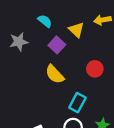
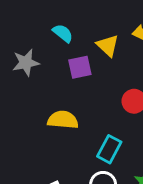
purple square: (57, 45) -> (80, 67), turned 35
yellow semicircle: (55, 74) -> (63, 120), moved, turned 138

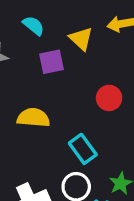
cyan rectangle: (109, 149) -> (83, 149), turned -64

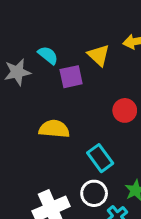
cyan semicircle: (33, 26) -> (48, 55), moved

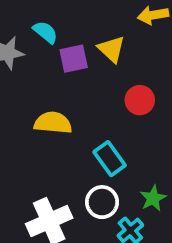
yellow triangle: (99, 55) -> (111, 49), moved

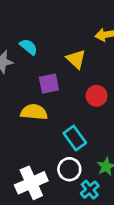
purple square: (74, 59) -> (49, 84), moved

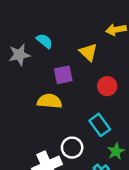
cyan rectangle: (75, 138) -> (100, 125), moved
white circle: (69, 169) -> (72, 148), moved

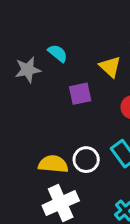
yellow semicircle: (49, 101) -> (53, 164), moved
white circle: (72, 148) -> (86, 160), moved

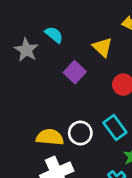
gray star: (28, 70) -> (26, 50), turned -30
purple square: (80, 94) -> (75, 72), turned -35

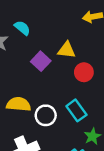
yellow triangle: (102, 47) -> (67, 50), moved, turned -36
yellow semicircle: (50, 137) -> (19, 104), moved

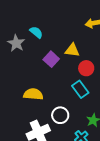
cyan rectangle: (76, 110) -> (80, 89), moved
white circle: (46, 115) -> (60, 115), moved

